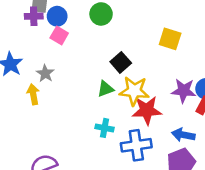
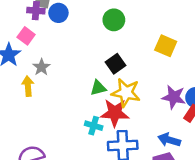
green circle: (101, 14) -> (114, 20), moved
pink square: (59, 35) -> (26, 36), moved
red star: (147, 110) -> (115, 113), moved

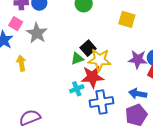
black square: (116, 64) -> (88, 48), moved
gray star: (41, 67) -> (37, 33), moved, size x1.5
cyan cross: (94, 126) -> (77, 89), turned -32

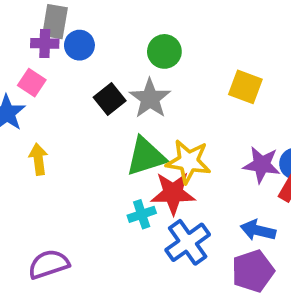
gray star: (37, 33) -> (150, 98), moved
black square: (88, 48) -> (110, 99), moved
green triangle: (77, 59) -> (146, 156), size x1.6
blue cross: (101, 102) -> (188, 242), turned -30

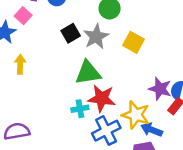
yellow square: (245, 87) -> (133, 42), moved
yellow star: (188, 161) -> (136, 115), moved

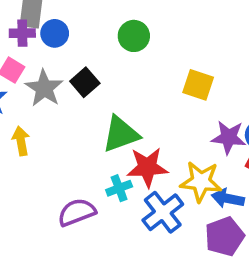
gray star: (96, 37) -> (44, 88), moved
yellow square: (133, 42) -> (198, 85), moved
purple semicircle: (17, 131) -> (77, 212), moved

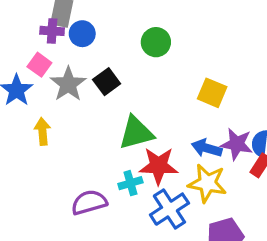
blue arrow: (228, 198) -> (207, 148), moved

